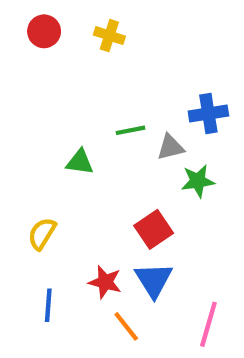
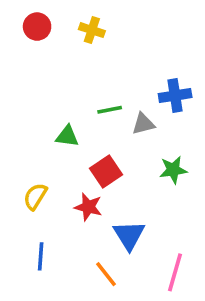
green star: (198, 181) -> (173, 170), moved
red square: (154, 229) -> (106, 172), moved
red star: (105, 282) -> (88, 207), moved

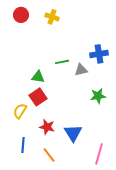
red square: (106, 172) -> (38, 97), moved
red star: (88, 207) -> (47, 127), moved
orange line: (106, 274) -> (49, 155), moved

